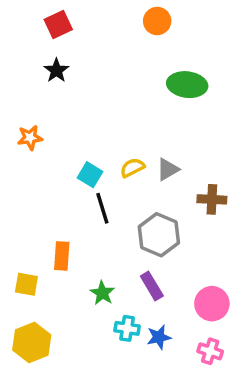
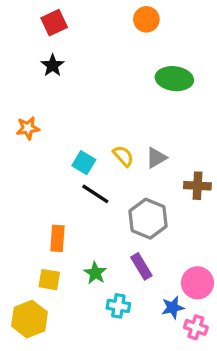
yellow semicircle: (132, 168) -> (123, 156), turned 75
black line: (102, 208) -> (95, 194), turned -40
yellow square: (26, 284) -> (49, 280), moved
blue star: (159, 337) -> (173, 308), moved

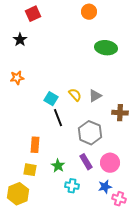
black star: (53, 65) -> (20, 40), moved
black line: (95, 194) -> (58, 118), turned 36
pink circle: (197, 283) -> (110, 163), moved

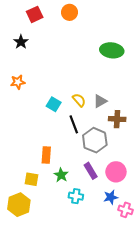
orange circle: (89, 12) -> (70, 12), moved
brown cross: (120, 113) -> (117, 119), moved
black line: (58, 118) -> (74, 124), moved
orange rectangle: (35, 145) -> (46, 155), moved

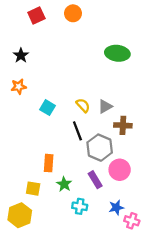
black star: (21, 42) -> (21, 55), moved
cyan square: (54, 104) -> (47, 108), moved
pink circle: (116, 172) -> (120, 170), moved

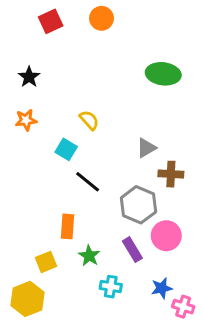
yellow semicircle: (83, 105) -> (89, 120), moved
black line: (77, 131) -> (88, 182), moved, turned -30
yellow square: (33, 189) -> (46, 262), turned -32

